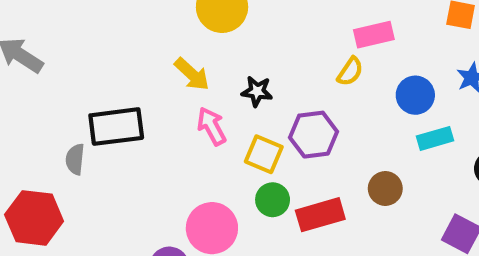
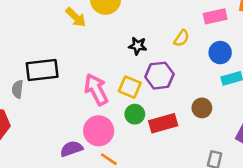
pink rectangle: (374, 35) -> (215, 16), moved
yellow arrow: (192, 74) -> (76, 17), moved
black star: (257, 91) -> (138, 46), moved
pink arrow: (212, 126) -> (96, 90), moved, size x1.4

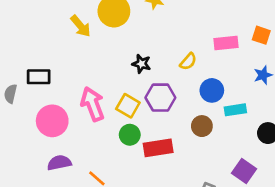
blue circle: (220, 53) -> (212, 90), moved
black rectangle: (42, 70) -> (39, 77), size x0.7
brown circle: (202, 108) -> (202, 126), moved
pink circle: (99, 131) -> (52, 121), moved

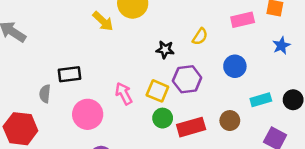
yellow semicircle: (188, 61) -> (200, 37), moved
pink arrow: (93, 104) -> (124, 94), size x0.7
cyan rectangle: (235, 110) -> (261, 100), moved
brown circle: (202, 126) -> (230, 121), moved

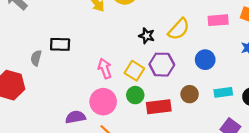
yellow semicircle: (200, 37) -> (179, 29), size x1.5
pink circle: (88, 114) -> (103, 102), moved
brown circle: (230, 121) -> (190, 94), moved

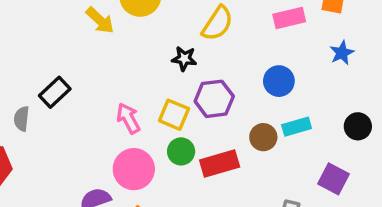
yellow semicircle: (179, 29) -> (217, 23), moved
black rectangle: (60, 44) -> (55, 92), turned -36
cyan rectangle: (223, 92) -> (297, 127), moved

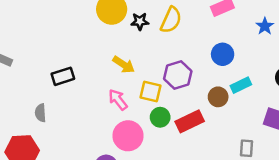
yellow arrow: (100, 20) -> (124, 65), moved
black star: (184, 59) -> (140, 21), moved
black rectangle: (55, 92) -> (63, 76), moved, turned 35

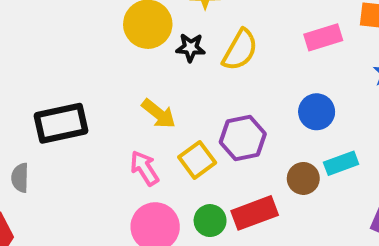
black rectangle: (63, 76) -> (61, 123), size x1.4
yellow square: (150, 91) -> (197, 160), turned 35
green circle: (160, 117) -> (210, 221), moved

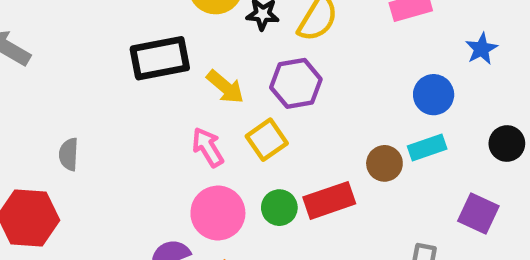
blue circle: (317, 112) -> (434, 95), moved
black rectangle: (61, 123) -> (160, 58), moved
purple hexagon: (243, 138) -> (296, 83), moved

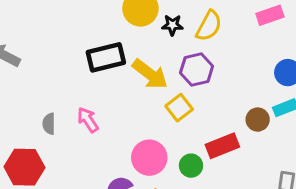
yellow arrow: (225, 87) -> (150, 74), size x1.4
pink arrow: (208, 147) -> (88, 120), moved
green circle: (279, 208) -> (191, 166), moved

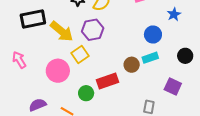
pink circle: (149, 158) -> (58, 71), moved

